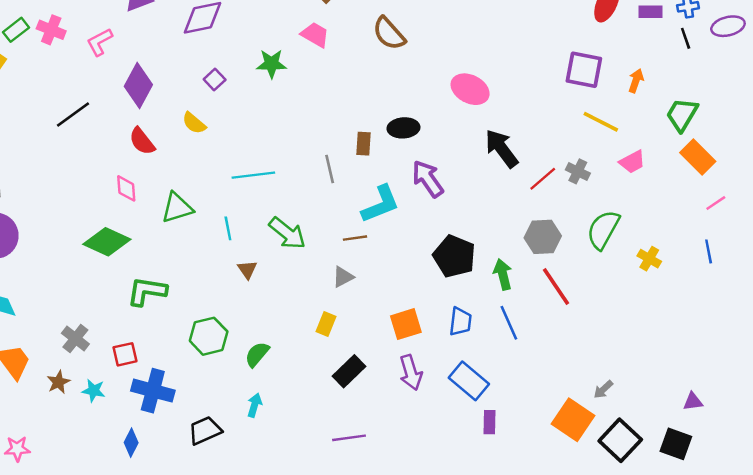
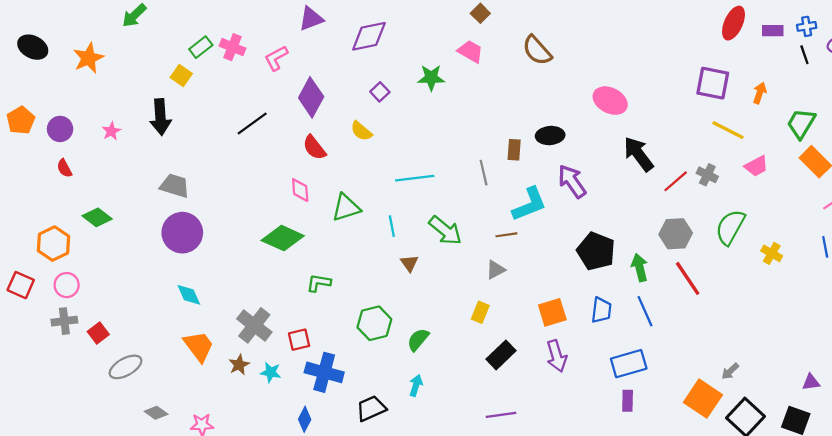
green L-shape: (147, 291) -> (319, 283), size x0.7
gray cross: (75, 339) -> (254, 325), size x1.4
blue rectangle: (469, 381) -> (629, 364), moved, turned -56

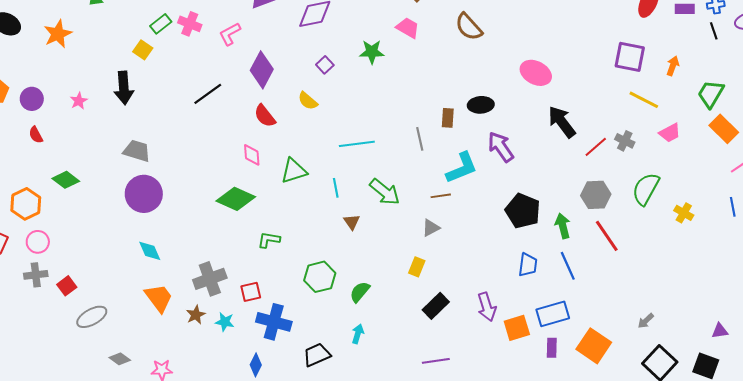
orange square: (552, 312) -> (517, 328), moved
gray cross: (254, 325) -> (210, 279), turned 32
orange square: (703, 399) -> (594, 346), moved

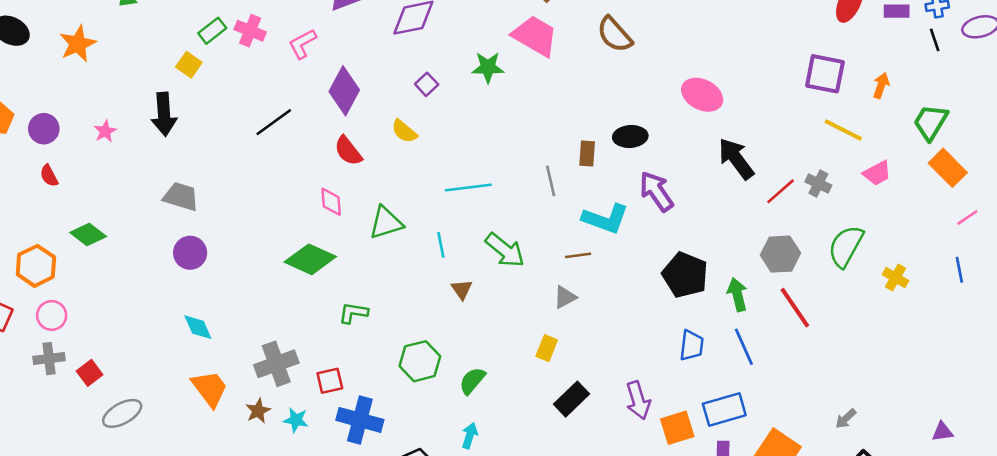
pink trapezoid: (408, 28) -> (535, 36), size x1.5
cyan L-shape: (462, 168) -> (605, 219), turned 42
purple circle: (144, 194) -> (190, 253), size x0.7

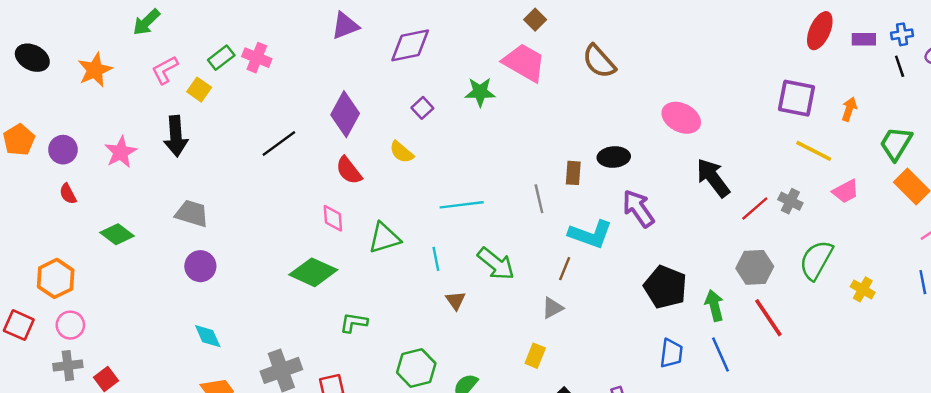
pink L-shape: (302, 44) -> (165, 70), moved
pink star: (105, 131) -> (121, 152), size x1.5
green diamond: (88, 234) -> (117, 234), moved
brown line: (578, 255) -> (565, 269), turned -60

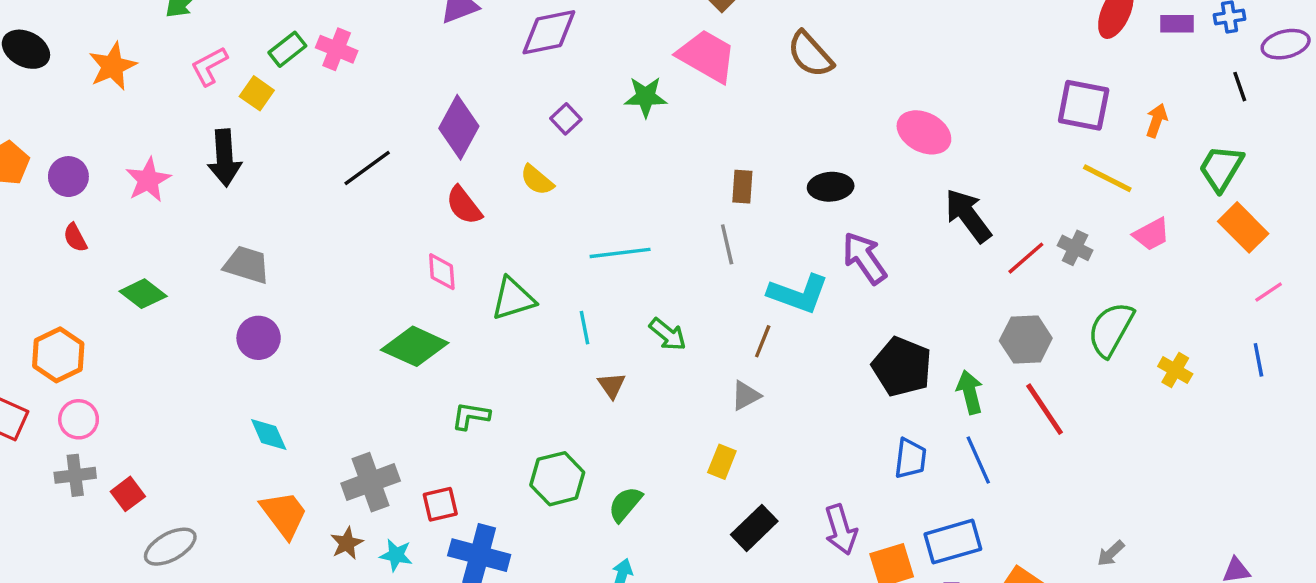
black line: (900, 66) -> (1240, 87), moved
brown rectangle: (573, 173) -> (742, 187), moved
green arrow: (496, 264) -> (668, 334), size x0.7

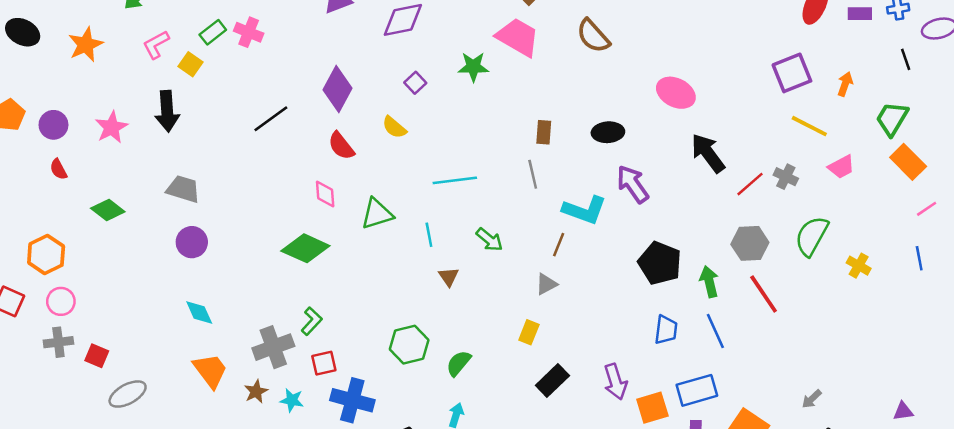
purple square: (1084, 105) -> (792, 73), turned -33
green L-shape: (471, 416) -> (312, 321), moved, turned 124
red square: (128, 494) -> (97, 356), turned -30

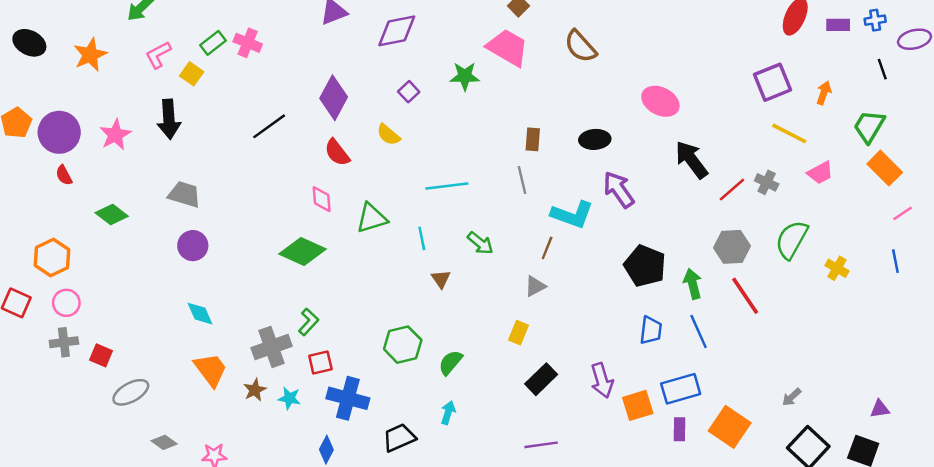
purple circle: (53, 125) -> (59, 132), size x1.5

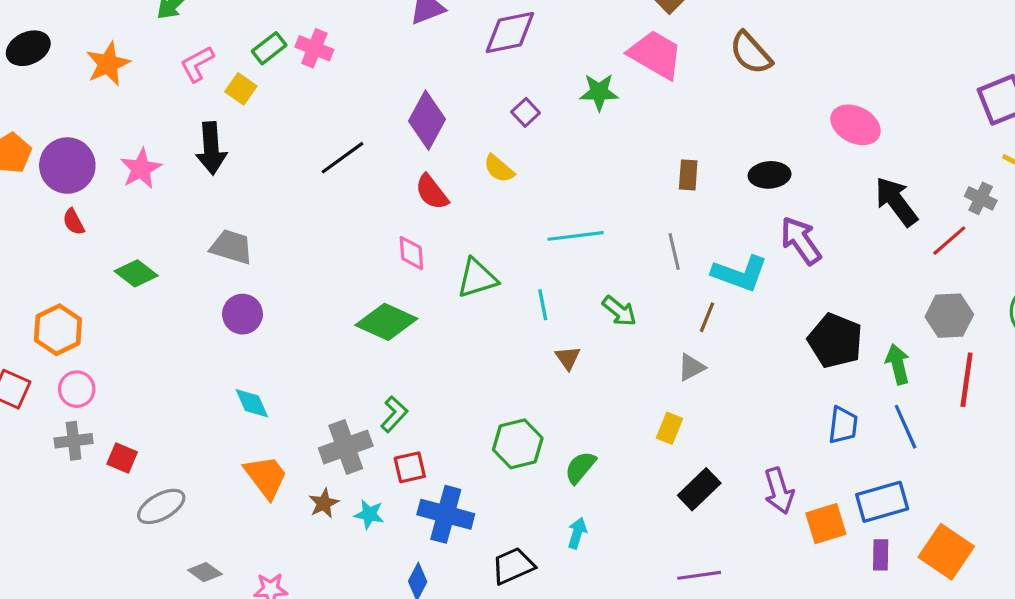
black ellipse: (29, 43) -> (28, 48), turned -52
gray line: (522, 180) -> (674, 252), moved
gray cross: (767, 182) -> (981, 198), moved
red line: (745, 296) -> (967, 380), turned 42

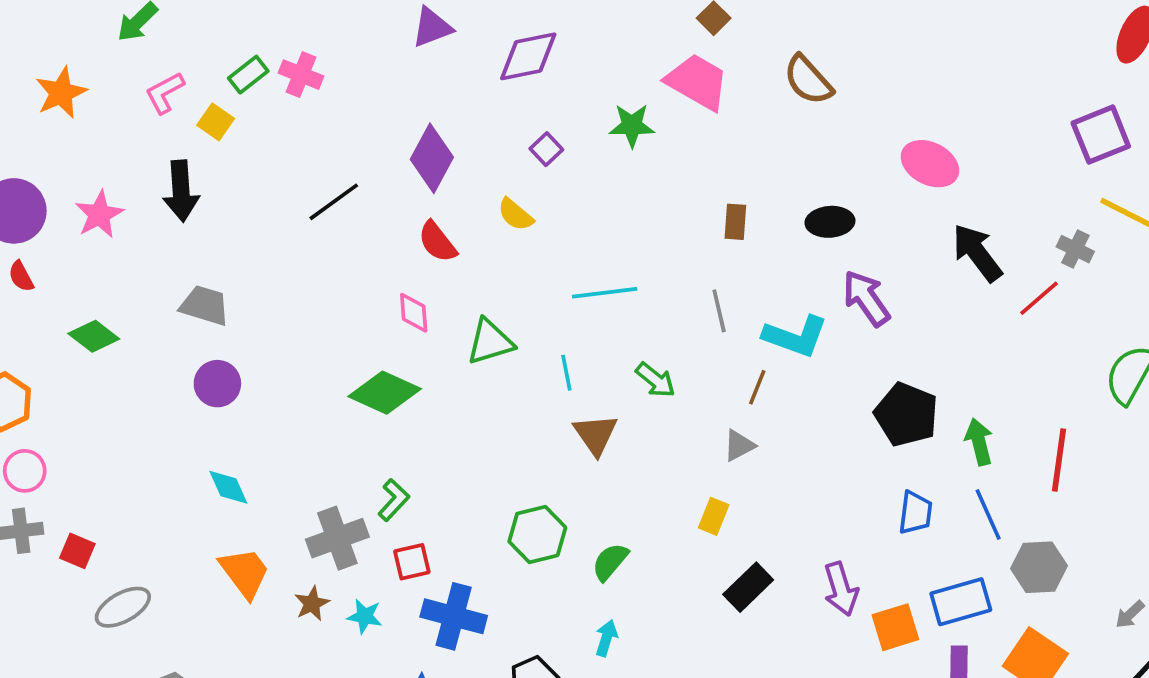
gray hexagon: (949, 316) -> (1039, 567), moved
brown triangle: (568, 358) -> (595, 435), size x1.5

